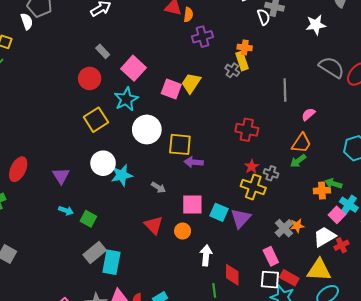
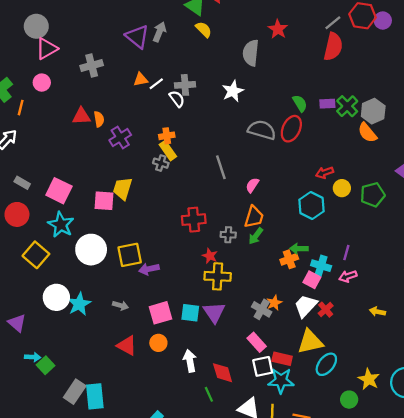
gray cross: (271, 173) -> (228, 235), moved
green square: (88, 219) -> (45, 365), moved, turned 35

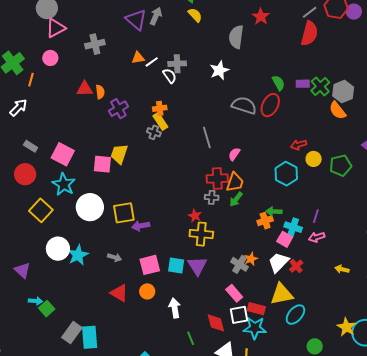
red cross: (194, 220) -> (217, 178), moved
red diamond: (223, 373) -> (216, 323), moved
yellow star: (369, 379) -> (346, 327), moved

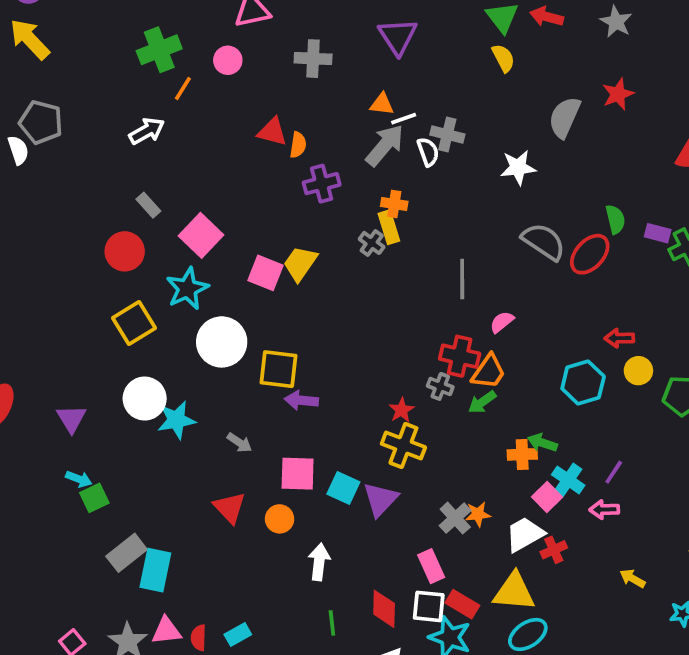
gray arrow: (156, 16) -> (385, 145), moved, size x1.4

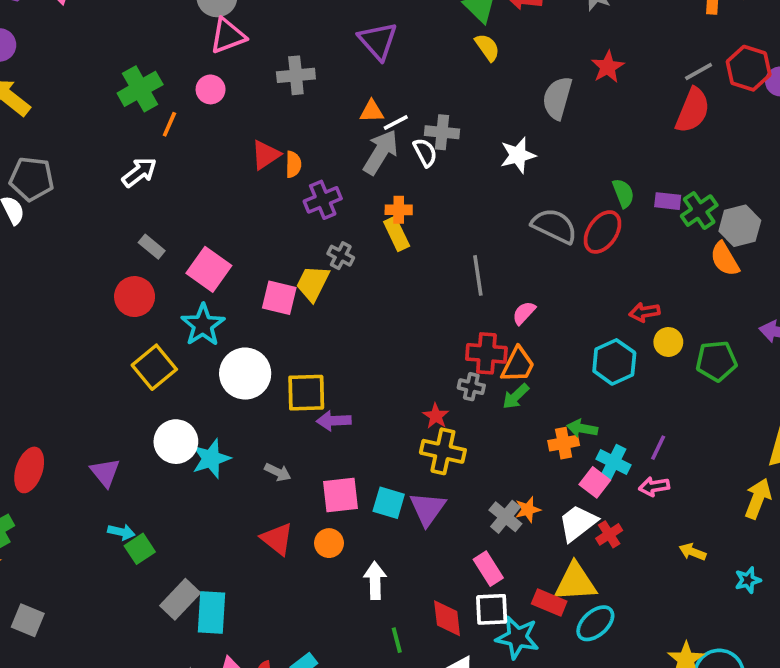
red triangle: (272, 132) -> (266, 155), turned -40
gray cross: (372, 243) -> (341, 256), moved
red rectangle: (462, 604) -> (549, 602), moved

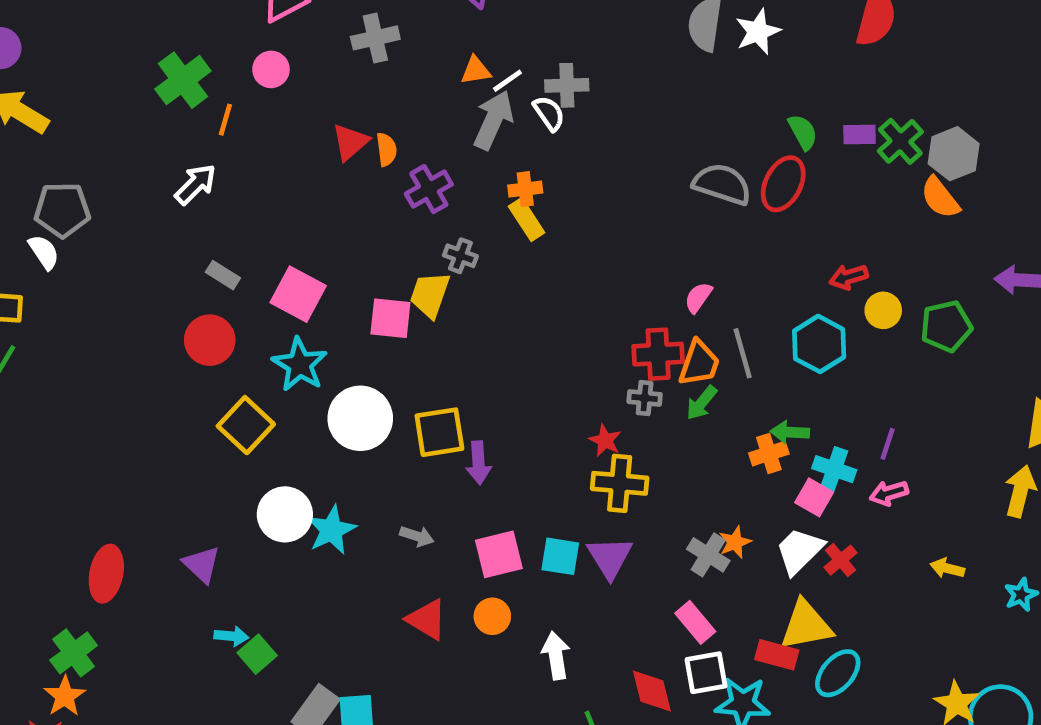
white star: (518, 155) -> (758, 32), moved
gray line: (478, 275) -> (743, 353), moved
purple arrow: (334, 421) -> (478, 463), turned -84

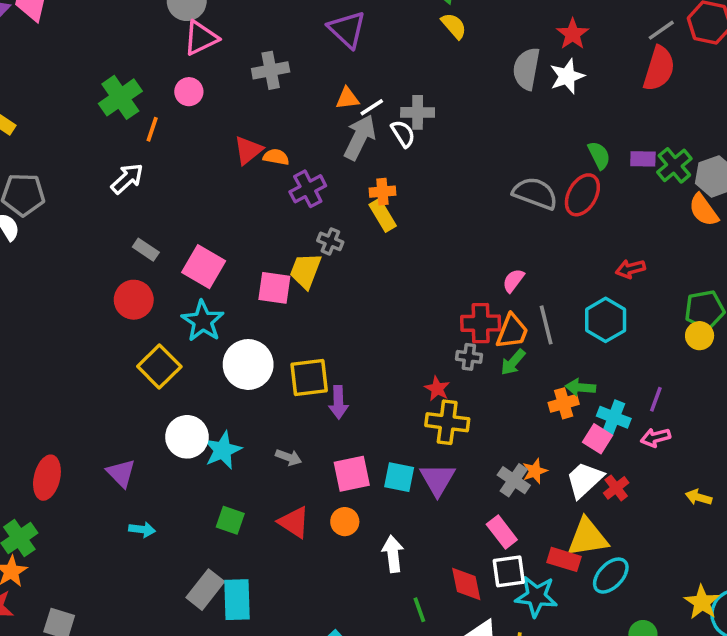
orange semicircle: (386, 149) -> (276, 157), turned -75
yellow circle: (883, 310) -> (700, 336), moved
green square: (257, 654) -> (230, 520), moved, turned -32

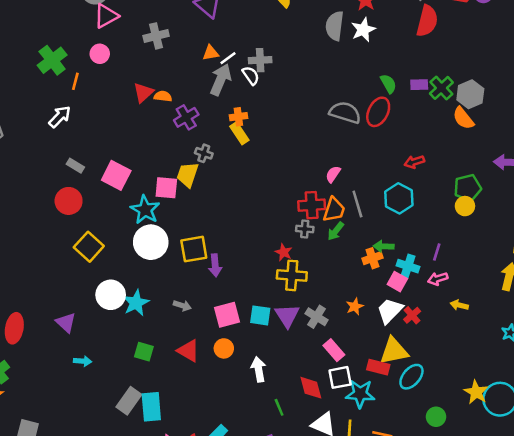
cyan star: (203, 321) -> (145, 210), moved
gray cross: (514, 480) -> (317, 317), moved
yellow arrow: (699, 497) -> (459, 305), moved

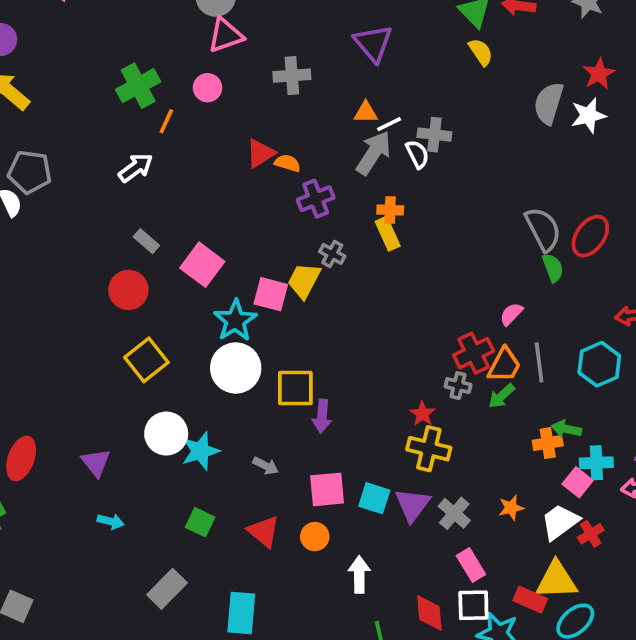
green semicircle: (388, 84) -> (553, 268), moved
gray semicircle: (345, 112) -> (543, 229), turned 36
red cross: (312, 205) -> (474, 353), turned -32
cyan cross: (408, 266) -> (596, 463), turned -30
cyan rectangle: (151, 407) -> (241, 613), moved

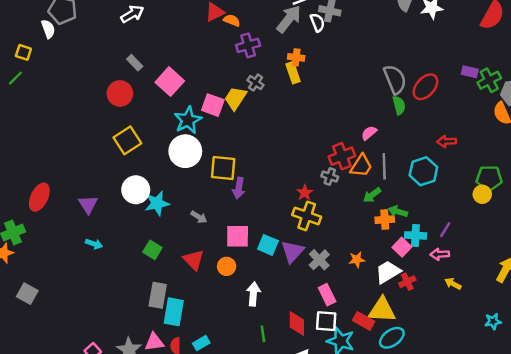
green arrow: (502, 396) -> (372, 195), moved
gray rectangle: (167, 589) -> (158, 295), moved, turned -40

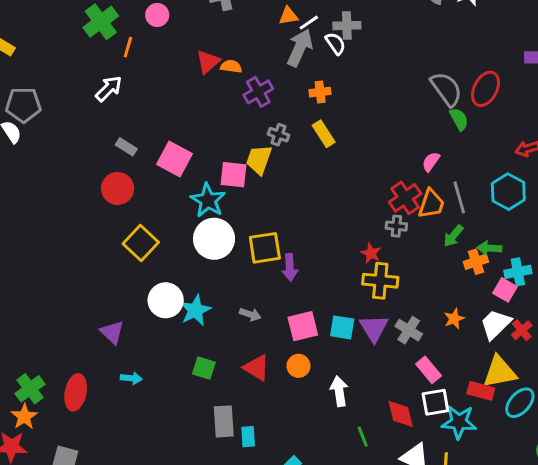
yellow rectangle: (293, 73) -> (324, 134), moved
red ellipse: (39, 197) -> (76, 392), moved
cyan rectangle: (174, 312) -> (248, 437), size x0.6

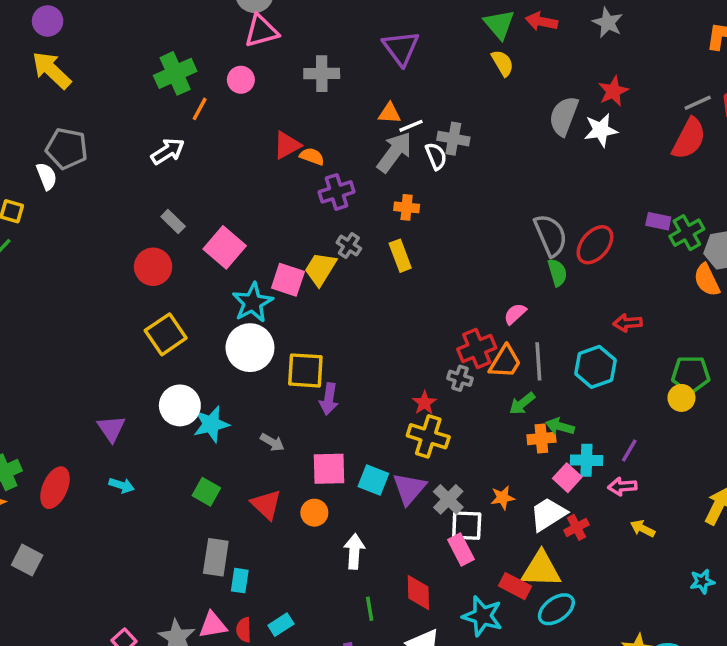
white square: (435, 402) -> (467, 526), moved

